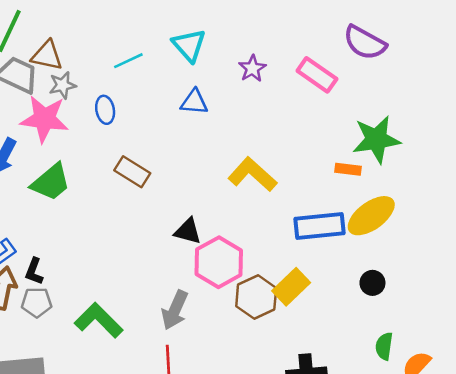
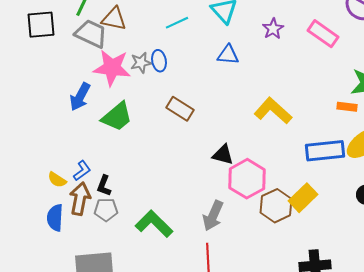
gray star: (62, 85) -> (141, 63), moved

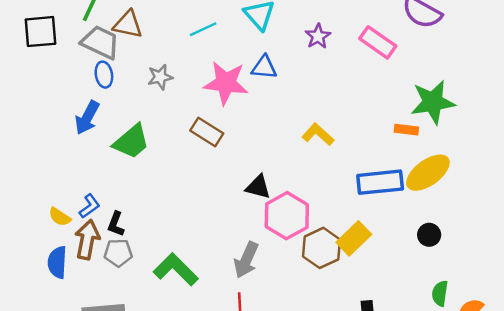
blue ellipse: (159, 61) -> (104, 75), moved
pink star: (112, 68) -> (226, 83), moved
yellow L-shape: (273, 111) -> (318, 134), size x0.7

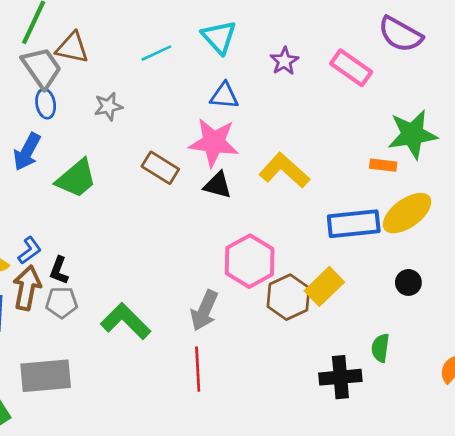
gray trapezoid: (100, 42) -> (42, 68), turned 30
pink star: (226, 83) -> (214, 142), moved
yellow L-shape: (318, 134) -> (284, 170), size x1.4
black triangle: (258, 187) -> (218, 185), moved
green semicircle: (440, 293) -> (380, 348), moved

